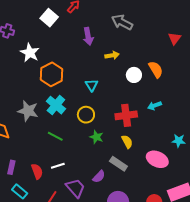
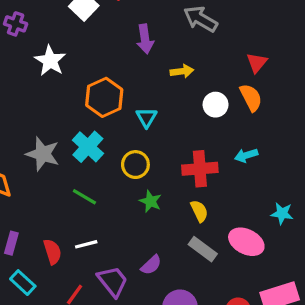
red triangle: (174, 38) -> (257, 63), moved
orange hexagon: (51, 74) -> (104, 97), moved
gray rectangle: (118, 164) -> (203, 249), moved

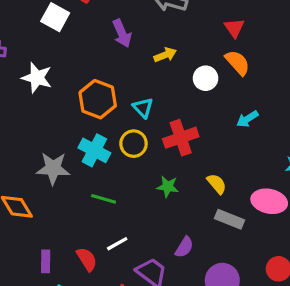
yellow circle: (135, 165) -> (134, 144), moved
red cross: (200, 169) -> (181, 138), moved

